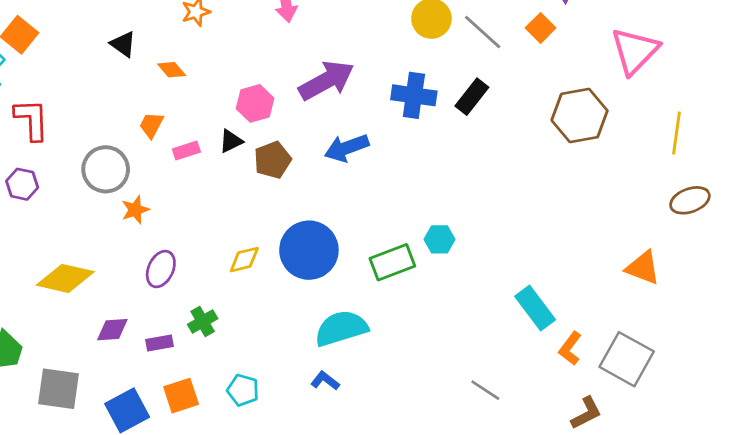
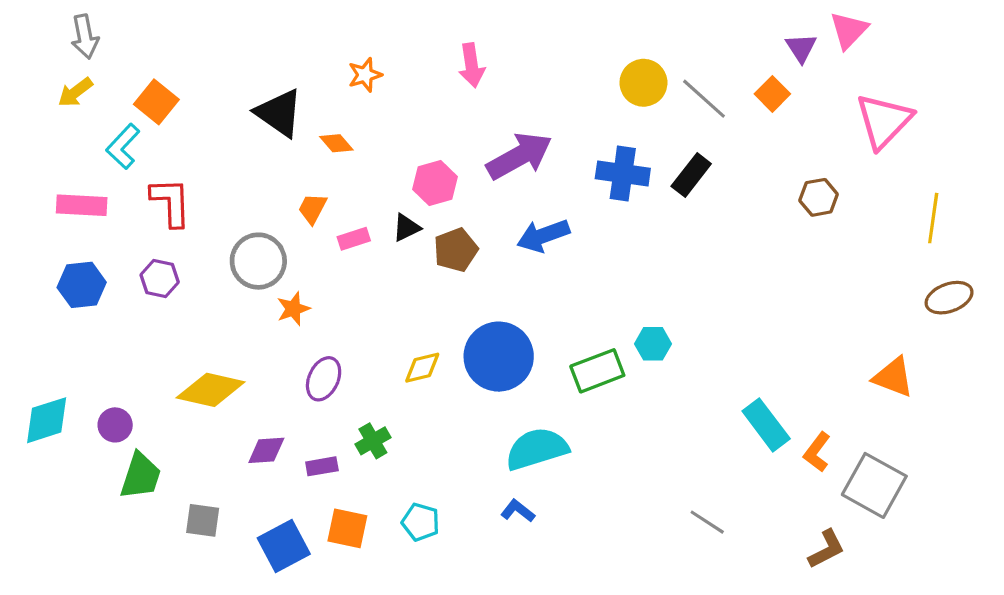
black triangle: (123, 44) -> (279, 113), size x1.6
brown hexagon: (580, 115) -> (819, 197), size x0.6
orange L-shape: (570, 348) -> (817, 452), moved
gray square: (58, 389) -> (203, 520), size x0.7
orange square: (181, 396) -> (347, 528), turned 30

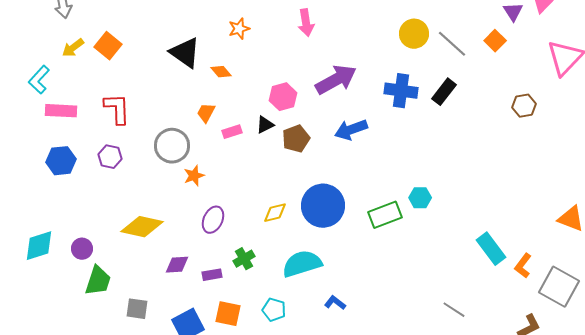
yellow arrow: (75, 92) -> (73, 48), moved
cyan L-shape: (123, 146) -> (39, 80), moved
cyan semicircle: (537, 449) -> (302, 264), moved

